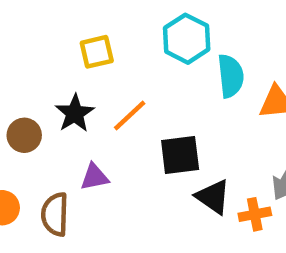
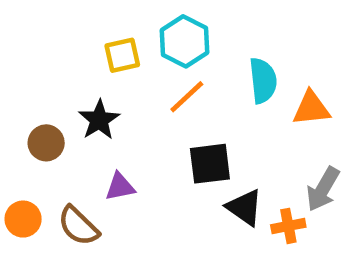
cyan hexagon: (187, 39) -> (185, 41), moved
orange line: (130, 115) -> (187, 97), moved
brown semicircle: (55, 214) -> (78, 226), turned -48

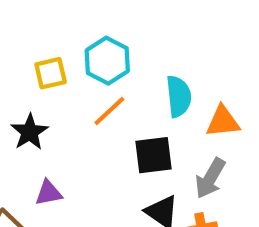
black square: (210, 164) -> (153, 155), moved
gray arrow: (323, 189) -> (210, 178), moved

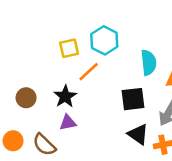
orange line: (109, 111) -> (89, 72), moved
black star: (30, 132) -> (65, 96), moved

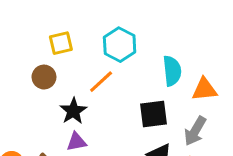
yellow square: (69, 48) -> (61, 43), moved
brown circle: (26, 98) -> (44, 77), moved

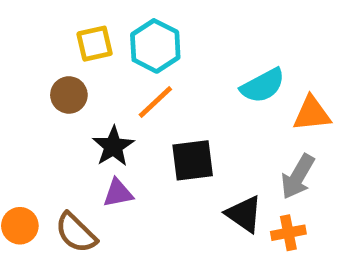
cyan hexagon: (120, 45) -> (155, 46), moved
cyan semicircle: (172, 71) -> (263, 86), turned 68
black square: (154, 114) -> (193, 160), moved

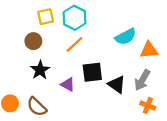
black star: (113, 146) -> (40, 70), moved
purple triangle: (118, 193) -> (68, 84), moved, turned 40
black triangle: (244, 214) -> (117, 84), moved
orange cross: (288, 233) -> (148, 106), moved, turned 32

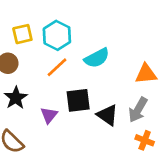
cyan semicircle: (126, 37) -> (97, 58), moved
purple triangle: (68, 84) -> (49, 115), turned 40

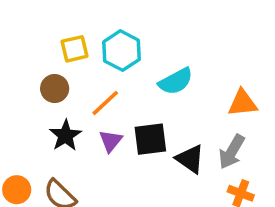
orange line: (57, 67) -> (105, 103), moved
purple triangle: (49, 115) -> (111, 141), moved

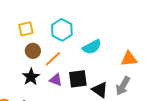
yellow square: (75, 49) -> (26, 29), moved
brown circle: (55, 89) -> (33, 51), moved
purple triangle: (111, 141) -> (56, 80), turned -48

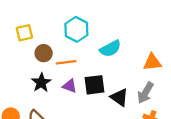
yellow square: (26, 29) -> (24, 33), moved
orange line: (53, 59) -> (66, 62), turned 36

